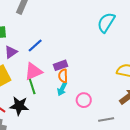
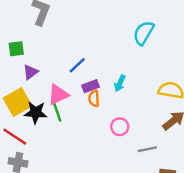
blue line: (35, 45) -> (77, 65), moved
cyan arrow: (62, 89) -> (120, 83), moved
black star: (19, 106) -> (36, 112), moved

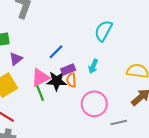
cyan semicircle: (144, 33) -> (103, 31), moved
black star: (36, 112) -> (57, 81), moved
pink circle: (120, 127) -> (94, 104), size x1.6

